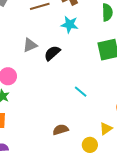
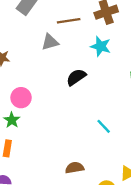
gray triangle: (30, 45) -> (50, 42), moved

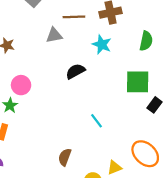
brown semicircle: (75, 168) -> (65, 157), turned -66

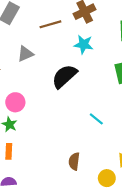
gray triangle: (54, 35) -> (25, 54), moved
black semicircle: (75, 71) -> (64, 76), size x1.4

